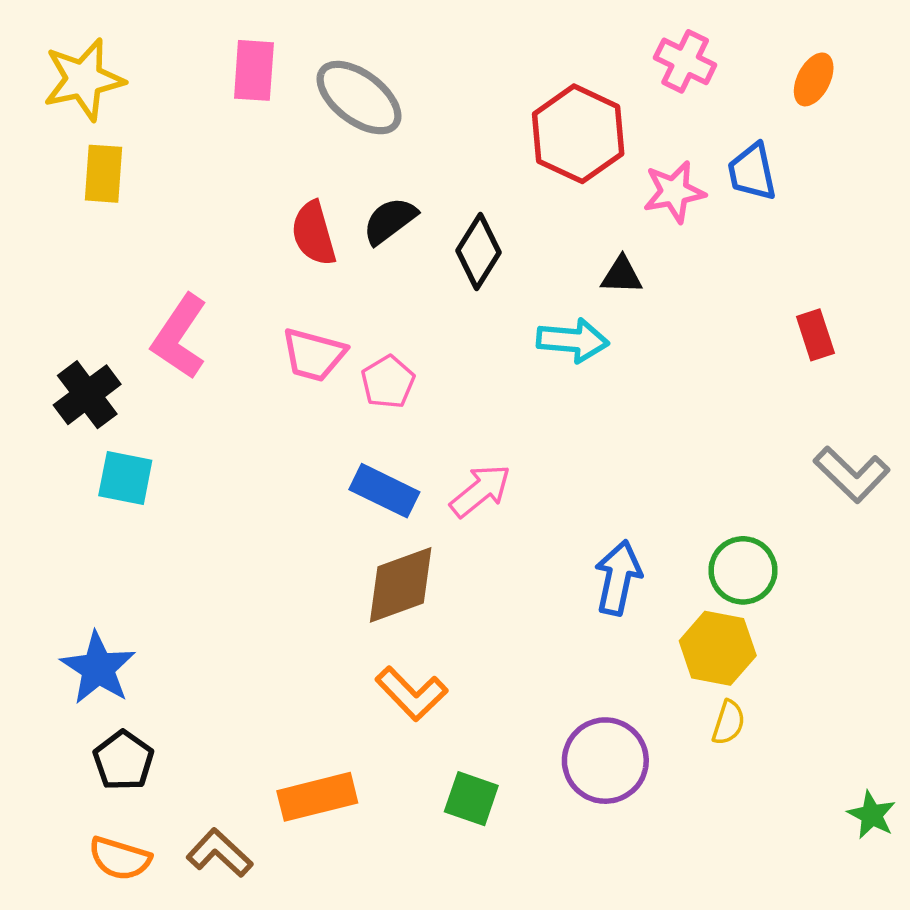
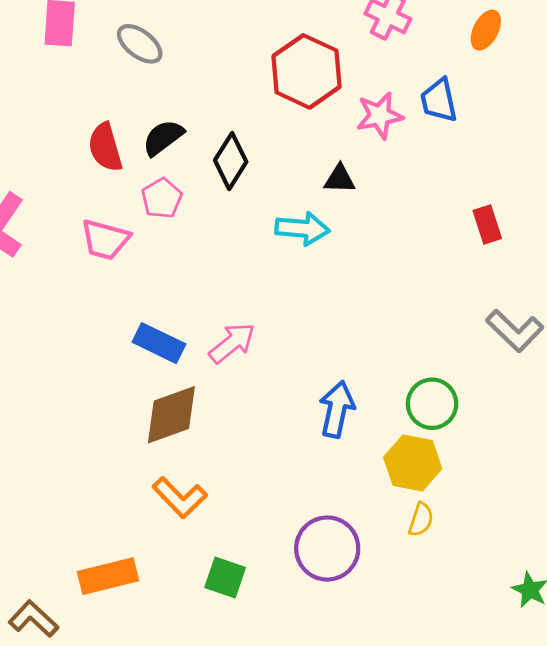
gray ellipse: (359, 98) -> (140, 44), size x0.7
pink pentagon: (388, 382) -> (162, 198), moved

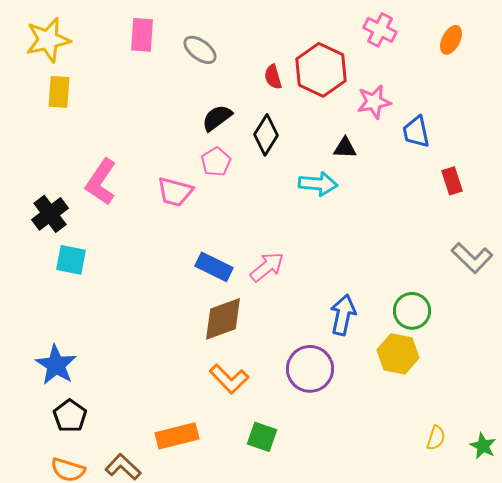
blue trapezoid: (439, 100) -> (416, 132), moved
red semicircle: (105, 147) -> (273, 77), moved, size x0.7
yellow semicircle: (421, 520) -> (436, 438), moved
purple circle: (327, 549) -> (310, 369), moved

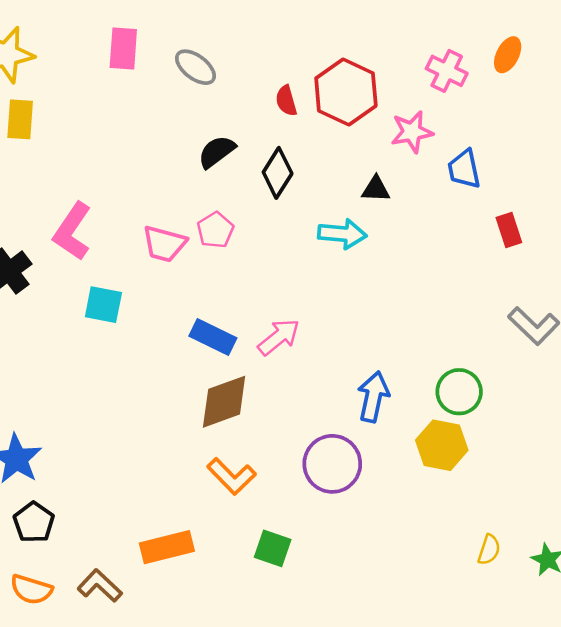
pink cross: (380, 30) -> (447, 71), moved
pink pentagon: (216, 162) -> (215, 230), moved
cyan square: (71, 260) -> (103, 305), moved

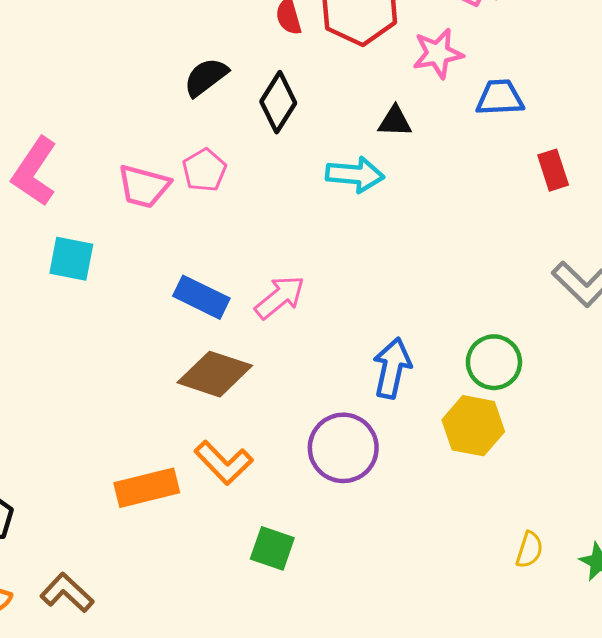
blue trapezoid: (464, 169) -> (500, 98), turned 99
brown diamond: (224, 402) -> (215, 374), turned 38
orange rectangle: (167, 547) -> (147, 488), moved

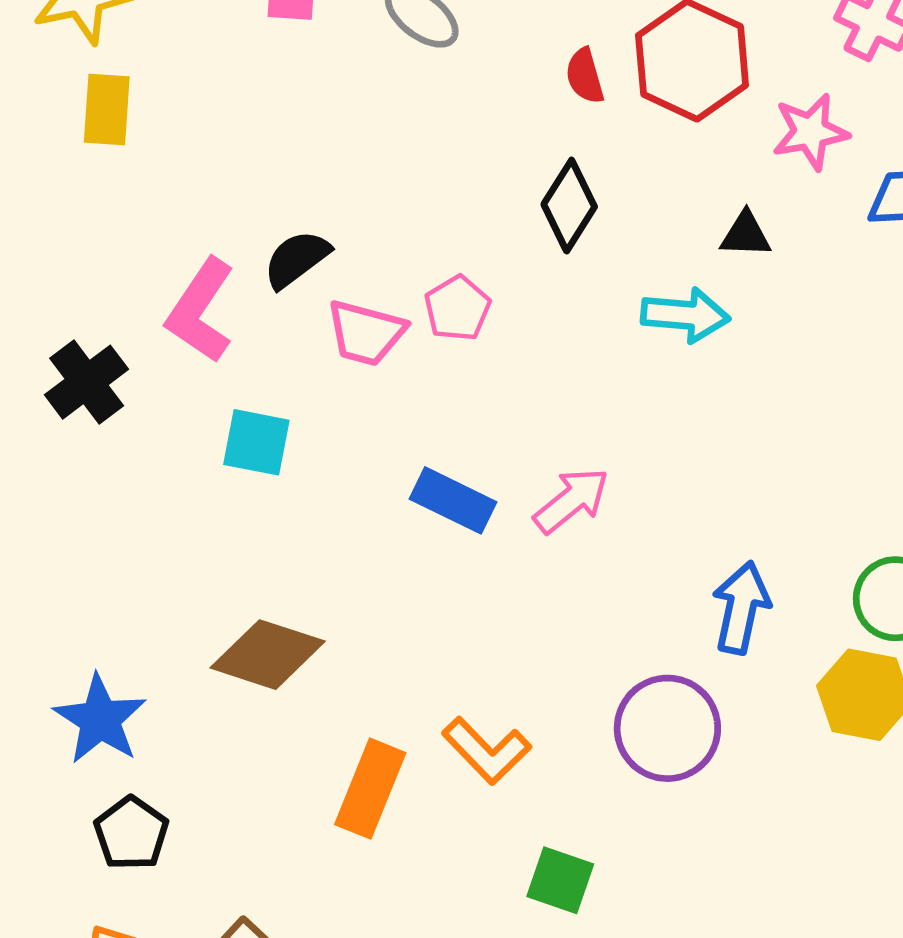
black semicircle: (206, 77) -> (297, 259), moved
brown diamond: (215, 374) -> (268, 655), moved
orange rectangle: (147, 488) -> (370, 789), turned -54

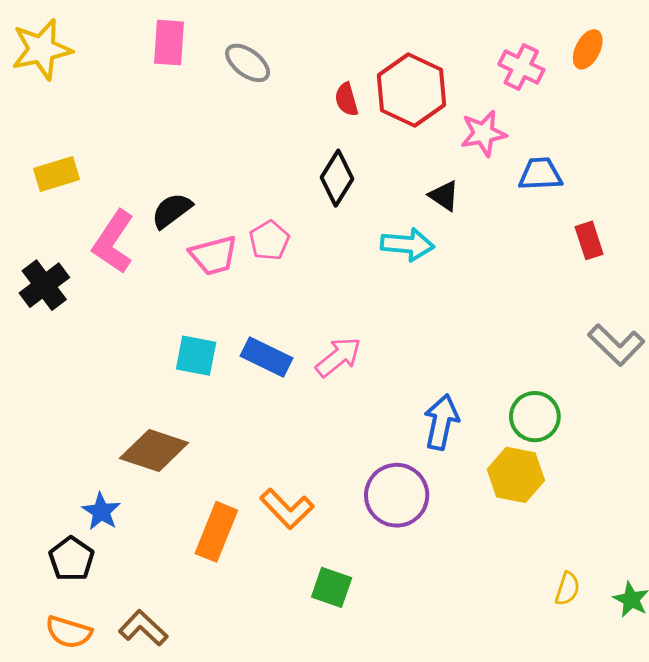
yellow rectangle: (107, 109) -> (56, 174), moved, turned 69
black triangle: (746, 235) -> (444, 196), turned 32
pink trapezoid: (366, 333) -> (214, 255), turned -30
cyan square: (256, 442) -> (196, 356), moved
blue star: (100, 719) -> (101, 511), moved, size x0.7

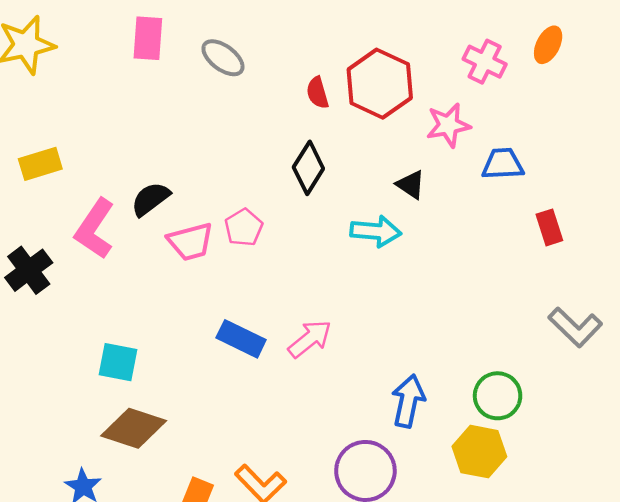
cyan square: (196, 356) -> (118, 362), moved

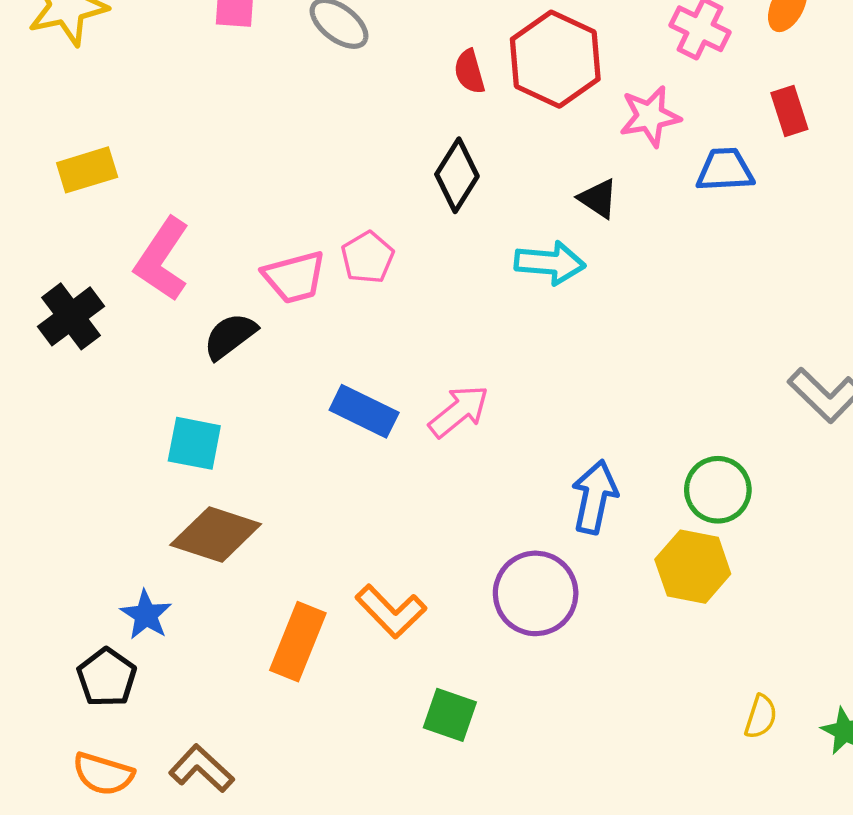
black semicircle: (150, 199) -> (230, 336), moved
red rectangle: (549, 227) -> (789, 111), moved

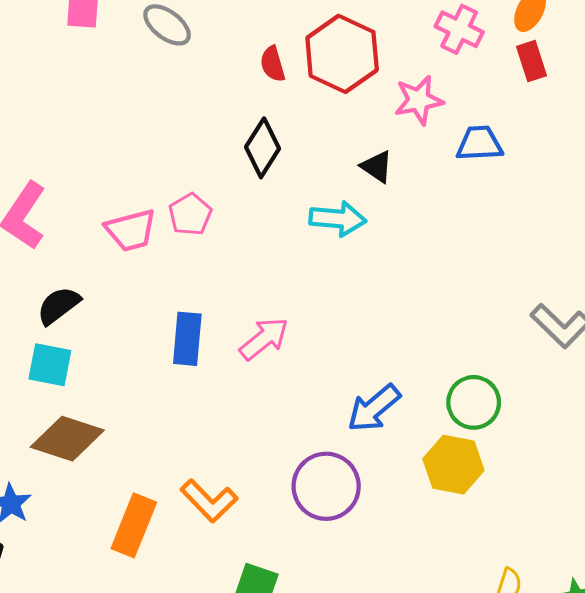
red rectangle: (789, 111) -> (532, 61), moved
black semicircle: (230, 336) -> (59, 305), moved
blue rectangle: (364, 411) -> (187, 339), turned 69
blue arrow: (595, 497) -> (374, 408), turned -142

